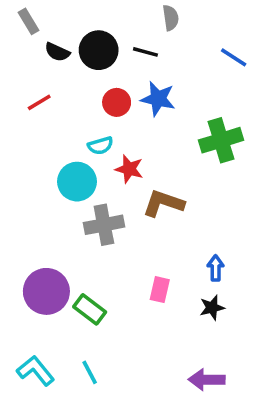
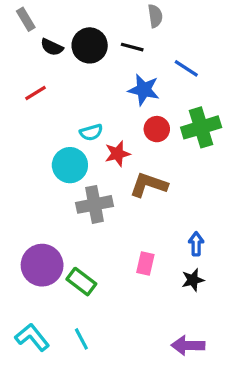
blue line: (234, 57) -> (186, 68), moved
red circle: (117, 102) -> (157, 129), moved
red star: (129, 169) -> (117, 154), turned -30

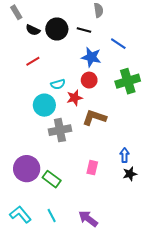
red line: (35, 93) -> (33, 61), moved
red circle: (157, 129) -> (89, 80), moved
black star: (193, 280) -> (130, 174), moved
purple arrow: (188, 345) -> (88, 219), moved, turned 36

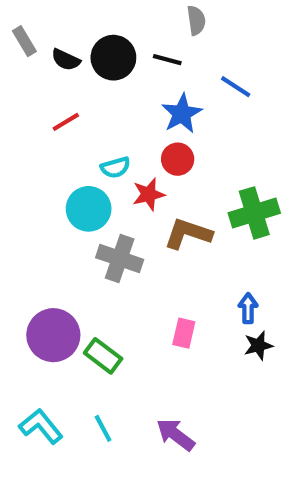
gray rectangle: (16, 12) -> (24, 41), moved
blue star: (91, 57) -> (182, 114), turned 30
green cross: (128, 81) -> (254, 213), moved
gray cross: (60, 130) -> (120, 259), turned 30

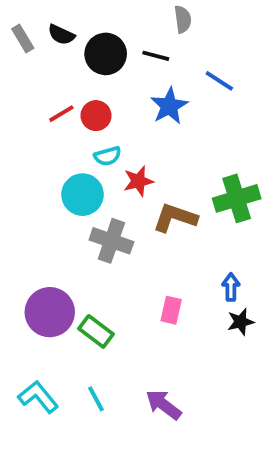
black semicircle: (66, 60) -> (61, 35), moved
red circle: (178, 159) -> (96, 116), moved

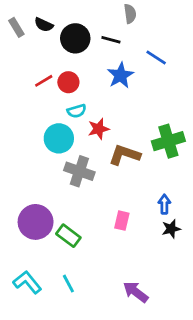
purple arrow: (163, 405) -> (136, 292), moved

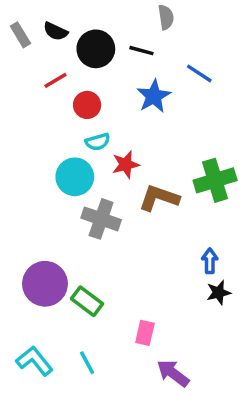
red line: (44, 81) -> (56, 80), moved
pink rectangle: (122, 221) -> (145, 333), moved

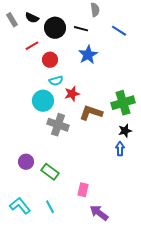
blue line: (199, 73) -> (119, 31), moved
purple circle: (45, 284) -> (26, 162), size x0.6
black star: (219, 293) -> (125, 131), moved

